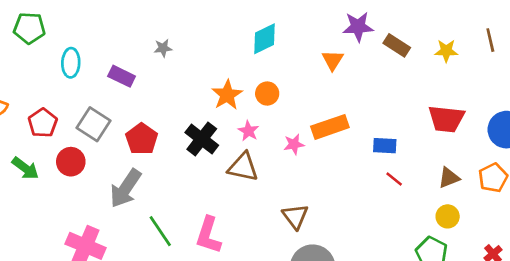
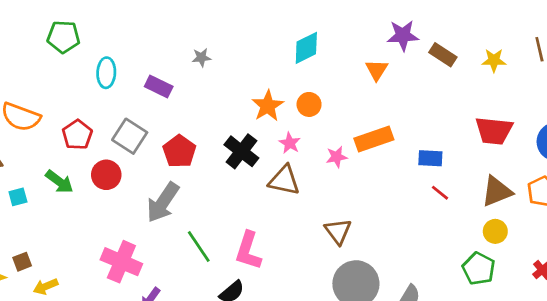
brown triangle: (449, 178) -> (497, 191), size x1.4

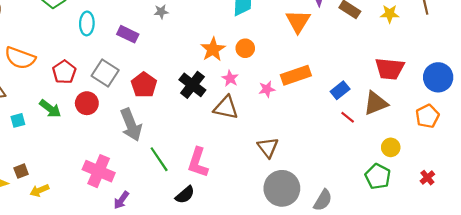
orange triangle: (377, 70) -> (298, 21), size x1.4
blue rectangle: (430, 158) -> (340, 90), turned -42
brown triangle: (497, 191) -> (376, 103), moved
gray arrow: (163, 202) -> (131, 125), turned -56

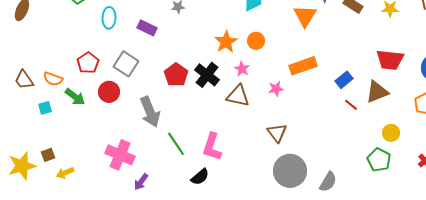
orange semicircle: (20, 58) -> (53, 79), moved, size x0.7
red pentagon: (144, 85) -> (176, 75), moved
pink star: (267, 89) -> (276, 89), moved

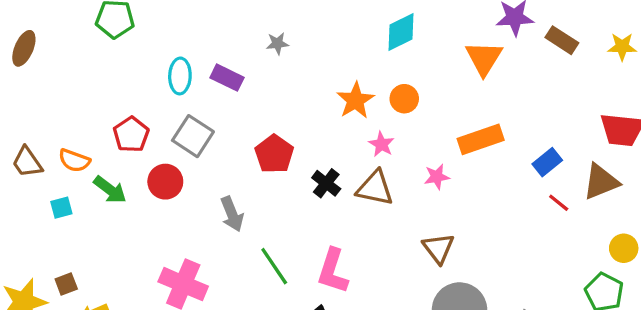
cyan ellipse: (109, 18) -> (180, 76), moved
black cross: (207, 75) -> (326, 183), moved, size x0.7
gray arrow: (150, 112) -> (232, 214), size x0.7

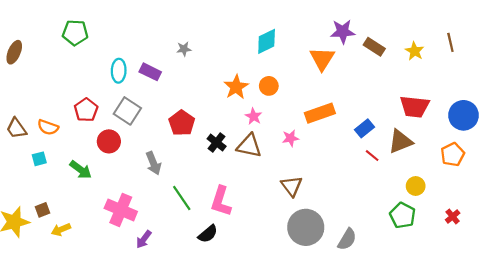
yellow star: (622, 47) -> (415, 51), turned 30
green arrow: (110, 190) -> (81, 170), moved

